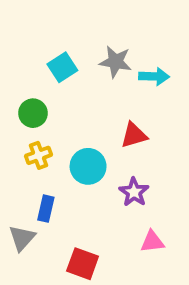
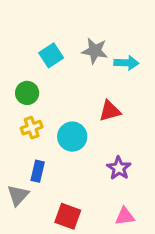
purple star: (134, 192) -> (119, 168), moved
pink triangle: (152, 242) -> (125, 216), moved

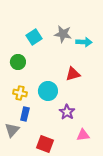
yellow cross: (32, 128) -> (20, 93), moved, turned 32
purple star: (119, 168) -> (67, 112), moved
pink triangle: (125, 216) -> (83, 135), moved

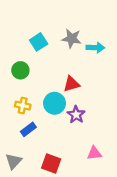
red triangle: (73, 74) -> (72, 84), moved
purple star: (67, 112) -> (76, 115), moved
blue rectangle: (25, 114) -> (28, 129), turned 40
gray triangle: (12, 130) -> (14, 161), moved

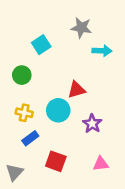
gray star: (72, 39) -> (81, 28), moved
purple star: (76, 115) -> (92, 124), moved
red square: (51, 163) -> (56, 161), moved

